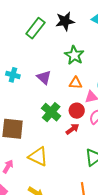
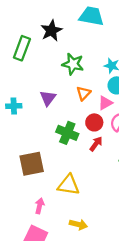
purple triangle: (44, 77) -> (48, 98), turned 42
orange triangle: (75, 83) -> (84, 93), turned -32

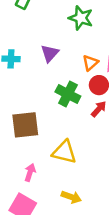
orange triangle: (84, 93) -> (90, 63), moved

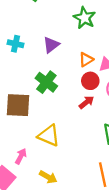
green cross: (68, 94) -> (46, 82), moved
pink arrow: (30, 172) -> (21, 156), moved

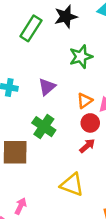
green star: (84, 18) -> (81, 57), turned 30
yellow triangle: (49, 136) -> (72, 185), moved

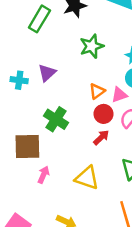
purple triangle: (47, 87) -> (47, 73), moved
pink arrow: (21, 206) -> (44, 175), moved

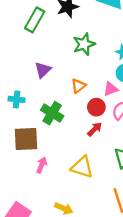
cyan cross: (19, 80) -> (17, 99), moved
orange triangle: (97, 91) -> (78, 86), moved

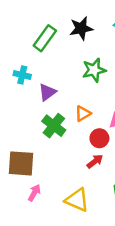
cyan cross: (17, 99) -> (22, 75), moved
green cross: (52, 113) -> (54, 126), moved

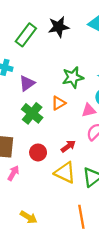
green star: (94, 70) -> (73, 77), moved
red circle: (99, 138) -> (38, 152), moved
yellow triangle: (77, 200) -> (65, 173), moved

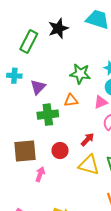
green star: (73, 77) -> (80, 74), turned 30
orange triangle: (58, 103) -> (71, 100), turned 32
green cross: (32, 113) -> (48, 115), turned -36

